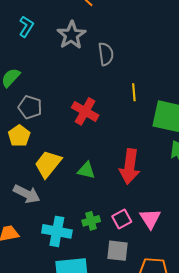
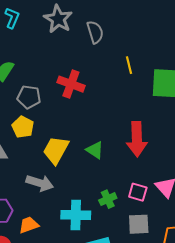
red cross: (85, 111) -> (71, 84), moved
green triangle: (86, 170) -> (95, 150), turned 30
pink square: (122, 219) -> (138, 192), turned -36

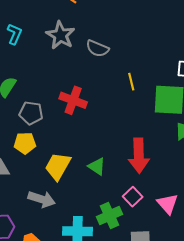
gray semicircle: (95, 32) -> (97, 48), turned 130
yellow pentagon: (23, 127) -> (25, 143), turned -30
pink square: (138, 192) -> (133, 197), moved, turned 30
green cross: (108, 199) -> (110, 215), size x1.4

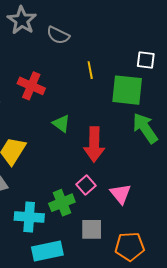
green triangle: (97, 166) -> (61, 124), moved

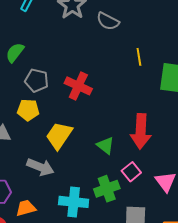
red cross: (31, 86) -> (78, 86), moved
green triangle: (61, 124) -> (105, 145), moved

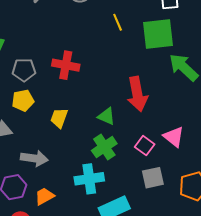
yellow trapezoid: (59, 136) -> (59, 118), size x0.7
gray arrow: (40, 167) -> (34, 158), moved
pink square: (131, 172) -> (145, 146), moved
green cross: (107, 189) -> (104, 147), moved

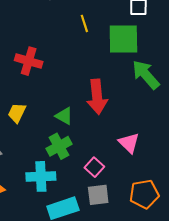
pink square: (145, 146) -> (94, 167), moved
gray square: (153, 178) -> (98, 195), moved

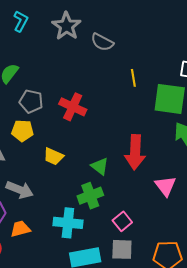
yellow trapezoid: (17, 113) -> (53, 156), turned -100
pink triangle: (129, 143) -> (165, 186), moved

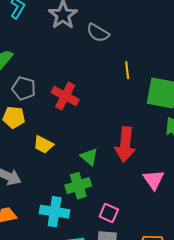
pink square: (122, 221) -> (109, 213), turned -30

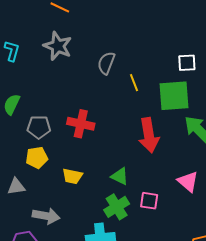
gray semicircle: (98, 33) -> (106, 63), moved, turned 95
red arrow: (125, 145) -> (149, 135), moved
pink square: (109, 213) -> (149, 201), moved

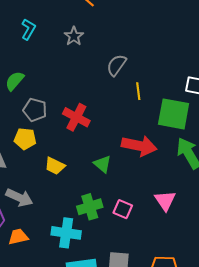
gray star: (58, 46) -> (74, 36), size x0.7
red arrow: (149, 135) -> (139, 146), turned -84
green triangle: (120, 176) -> (102, 164), moved

